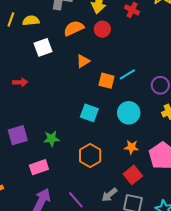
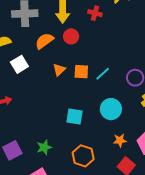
orange square: (107, 81) -> (81, 72), moved

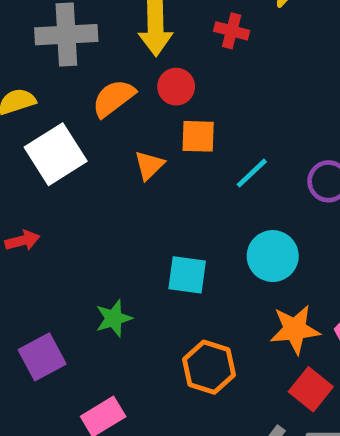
white square: (19, 64) -> (56, 154), size x1.4
orange square: (81, 72) -> (198, 136), moved
orange star: (120, 140) -> (295, 329), size x1.5
green star: (44, 147) -> (114, 318), moved

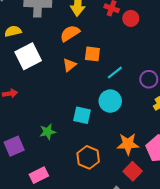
red circle: (176, 87) -> (131, 18), moved
orange semicircle: (113, 98) -> (70, 33), moved
cyan circle: (273, 256) -> (110, 101), moved

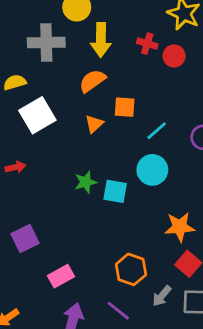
green star: (48, 132) -> (86, 182), moved
orange hexagon: (88, 157) -> (131, 269), moved

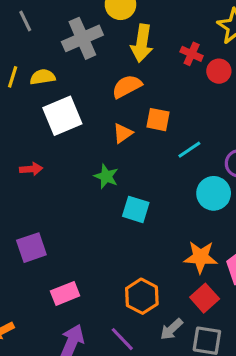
gray cross: (46, 43) -> (82, 38), turned -30
cyan circle: (152, 170) -> (214, 193), moved
green star: (86, 182) -> (106, 176), moved, turned 30

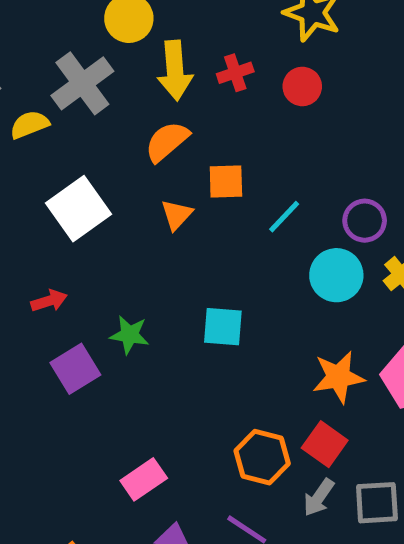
red cross: (192, 54) -> (235, 73), moved, turned -30
yellow semicircle: (43, 77) -> (30, 125), moved
green star: (106, 176) -> (129, 335), moved
purple square: (31, 248) -> (75, 369), moved
red square: (205, 298) -> (325, 444), moved

